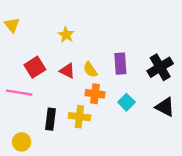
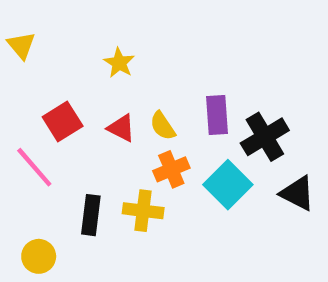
black cross: (160, 67) -> (265, 137), moved
pink line: (19, 93) -> (34, 167), turned 40
orange cross: (95, 94) -> (171, 169), turned -30
cyan square: (126, 102) -> (228, 185), size x1.5

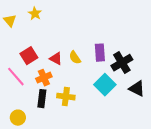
yellow star: (119, 63) -> (35, 14), moved
orange cross: (171, 169) -> (44, 78), moved

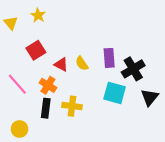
red square: (29, 56) -> (36, 50), moved
orange cross: (44, 78) -> (48, 85), turned -35
cyan square: (105, 85) -> (115, 93), turned -30
black triangle: (137, 89) -> (150, 97), turned 42

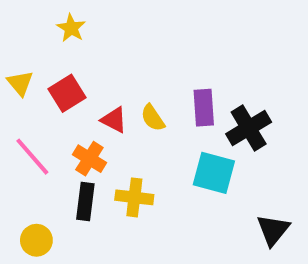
yellow triangle: (11, 23) -> (20, 83), moved
black triangle: (150, 97) -> (273, 230), moved

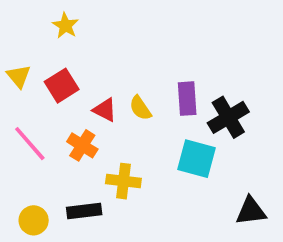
black rectangle: (85, 201) -> (84, 211), moved, turned 76
black triangle: (273, 230) -> (251, 211), turned 44

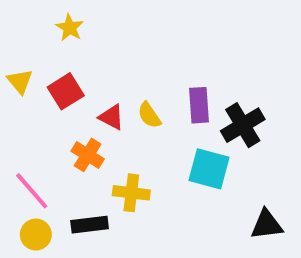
pink line: (30, 144) -> (32, 191), moved

